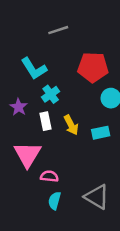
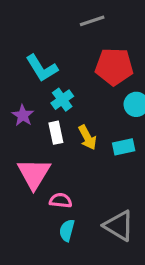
gray line: (58, 30) -> (92, 21), moved

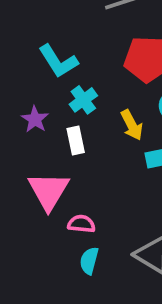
yellow arrow: (87, 137) -> (132, 125), moved

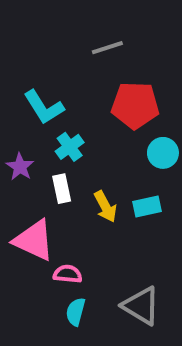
yellow arrow: (132, 125) -> (105, 206), moved
pink triangle: (48, 191) -> (34, 240), turned -36

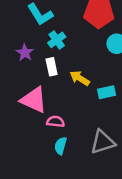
yellow arrow: (105, 206) -> (80, 78), turned 150
cyan rectangle: (147, 206) -> (106, 92), moved
gray triangle: (141, 306) -> (103, 142), turned -48

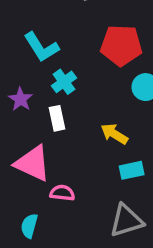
yellow arrow: (80, 78) -> (114, 134), moved
cyan rectangle: (106, 92) -> (132, 170), moved
cyan semicircle: (61, 146) -> (29, 226), moved

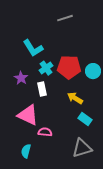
red pentagon: (121, 45) -> (69, 67), moved
cyan rectangle: (132, 170) -> (85, 119), turned 48

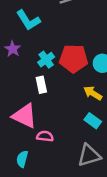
cyan L-shape: (33, 48) -> (28, 20), moved
purple star: (21, 78) -> (13, 49), moved
yellow arrow: (75, 98) -> (93, 93), moved

